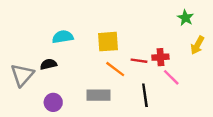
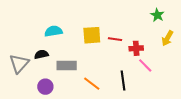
red line: (139, 61) -> (115, 39), moved
orange line: (115, 69) -> (92, 84), moved
gray rectangle: (98, 95) -> (67, 65), moved

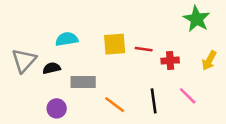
green star: (157, 15) -> (197, 19), size x1.5
yellow arrow: (167, 38) -> (209, 61), moved
gray triangle: (19, 63) -> (24, 61), moved
pink line: (145, 65) -> (188, 96), moved

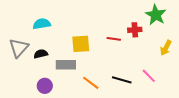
cyan semicircle: (67, 39) -> (42, 24), moved
yellow square: (115, 44) -> (81, 44), moved
red cross: (170, 61) -> (135, 30), moved
black line: (154, 101) -> (122, 80), turned -66

